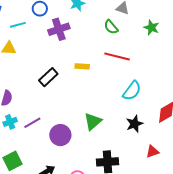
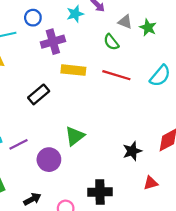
green star: (151, 27) -> (148, 28), moved
yellow rectangle: (82, 66) -> (73, 70), moved, size x1.5
cyan semicircle: (132, 91) -> (160, 76), moved
green triangle: (93, 121) -> (75, 136), moved

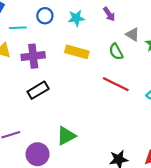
cyan star: (75, 14) -> (76, 18), moved
purple cross: (53, 42) -> (33, 56), moved
yellow rectangle: (73, 70) -> (77, 52), moved

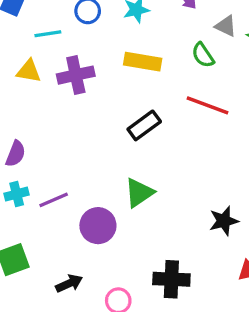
black rectangle: (38, 90) -> (144, 125), moved

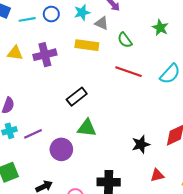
gray triangle: (226, 26) -> (102, 23), moved
cyan line: (48, 34) -> (27, 19), moved
black rectangle: (144, 125) -> (77, 97), moved
green triangle: (139, 193) -> (87, 128), turned 42

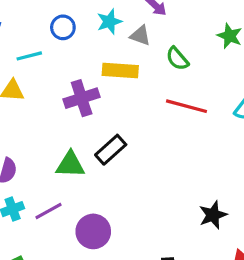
cyan line: (27, 19) -> (29, 56), moved
purple cross: (45, 55) -> (82, 98), moved
green triangle: (87, 128) -> (70, 164), moved

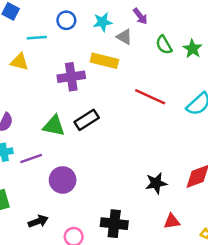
green semicircle: (177, 59) -> (164, 45), moved

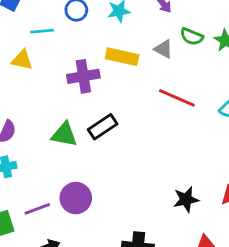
gray triangle: (124, 37) -> (163, 49), moved
green semicircle: (164, 45) -> (192, 37), turned -36
purple line: (31, 159) -> (37, 209), moved

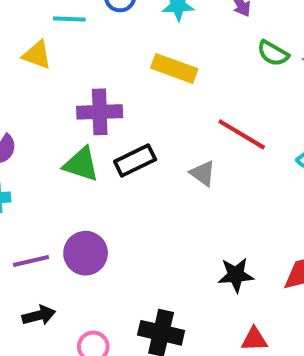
gray triangle: (163, 49) -> (203, 173), moved
purple cross: (83, 76) -> (100, 112), moved

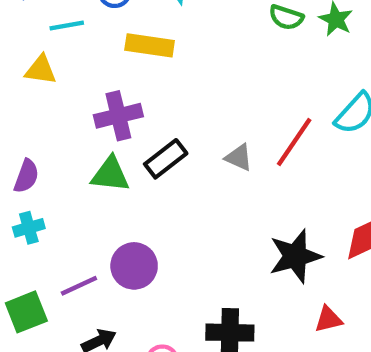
yellow rectangle: (174, 68) -> (150, 45), moved
red line: (242, 134) -> (294, 142), moved, turned -75
black star: (236, 275) -> (295, 256), size x1.4

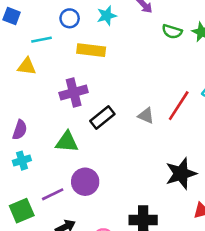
green triangle: (110, 174) -> (67, 142), moved

